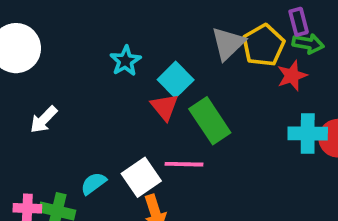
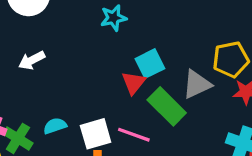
gray triangle: (228, 43) -> (197, 84), moved
cyan star: (125, 61) -> (114, 18), moved
green rectangle: (210, 121) -> (167, 106), turned -30

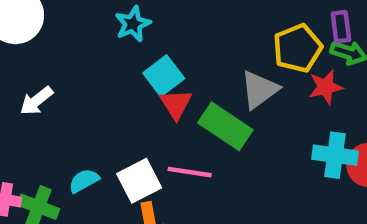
cyan square: (150, 64) -> (164, 76), moved

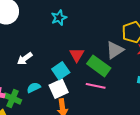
cyan square: (164, 76) -> (61, 71), moved
white arrow: (36, 101) -> (25, 59), moved
pink line: (190, 172) -> (96, 86), moved

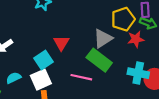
green rectangle: (99, 66) -> (99, 60), moved

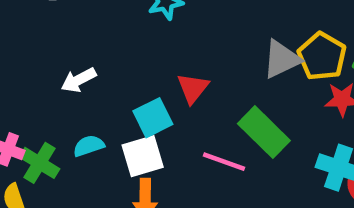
yellow pentagon: (123, 19) -> (322, 56), turned -30
gray triangle: (103, 38) -> (281, 59), moved

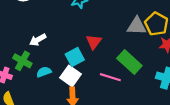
gray triangle: (281, 59) -> (137, 26), turned 30
white square: (143, 156) -> (70, 76), turned -36
green cross: (40, 163) -> (22, 61), moved

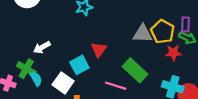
cyan semicircle: (44, 72) -> (36, 79), moved, turned 80
white square: (70, 76) -> (63, 83), moved

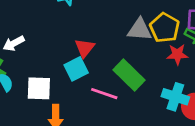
cyan square: (79, 65) -> (76, 69), moved
white square: (63, 83) -> (39, 88), turned -35

